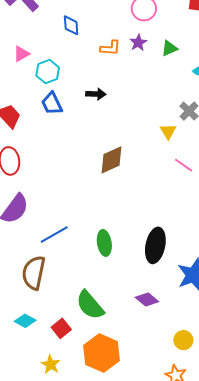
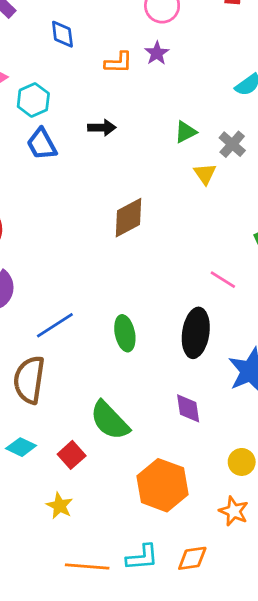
green triangle: (169, 48) -> (186, 132), moved
pink line: (184, 165) -> (223, 280), moved
purple diamond: (147, 300) -> (188, 408), turned 45
orange hexagon: (102, 353) -> (163, 485), moved

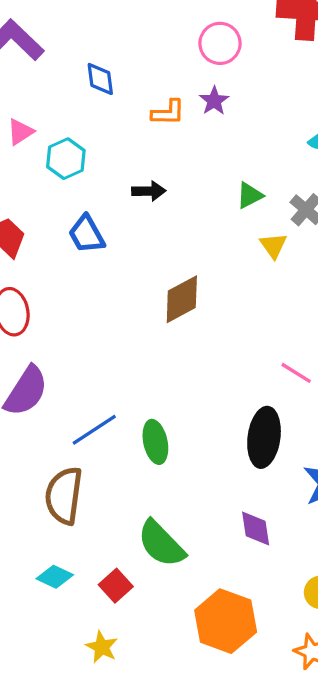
blue trapezoid: (42, 144) -> (87, 234), moved
green ellipse: (125, 333) -> (155, 442), moved

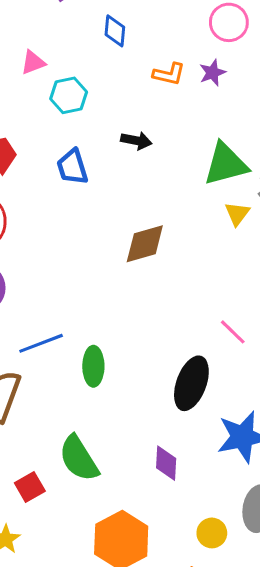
green triangle: (250, 195) -> (226, 164), size x1.8

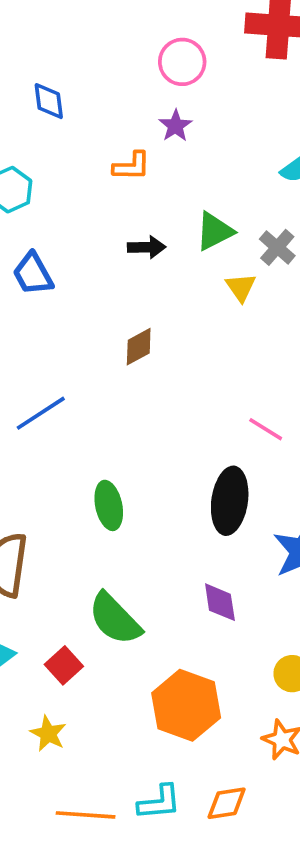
orange L-shape: (169, 74) -> (132, 166), moved
black arrow: (136, 141) -> (147, 247), moved
green triangle: (226, 164) -> (215, 231), size x0.7
brown diamond: (145, 244) -> (139, 347), size x0.7
blue line: (41, 343) -> (41, 413), moved

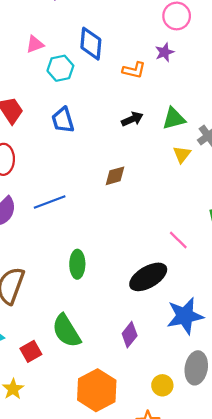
blue diamond: (49, 101) -> (91, 44), moved, size x1.4
black arrow: (147, 247) -> (132, 119), turned -35
black ellipse: (230, 501) -> (148, 277), turned 39
purple diamond: (220, 602) -> (130, 335), turned 35

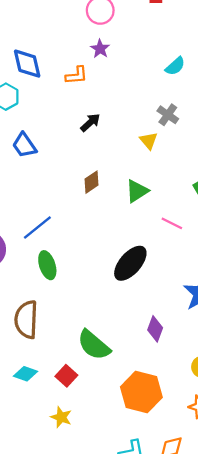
green triangle: (174, 118) -> (137, 191), moved
green ellipse: (77, 264) -> (47, 265), moved
black ellipse: (148, 277) -> (130, 263), moved

